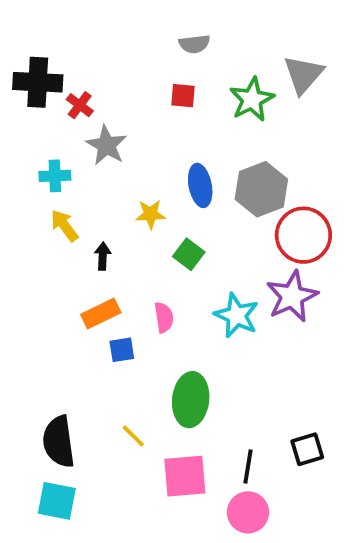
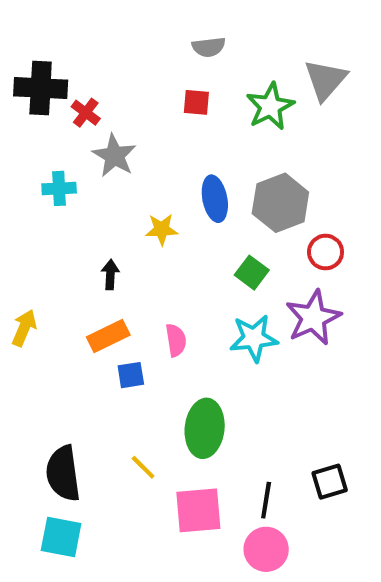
yellow arrow: (64, 226) -> (24, 328), moved, turned 60
red circle: (303, 235) -> (326, 252), size x0.6
green square: (189, 254) -> (252, 273), moved
cyan star: (237, 315) -> (254, 338), turned -30

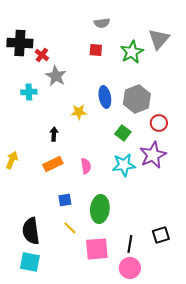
blue square: (131, 375) -> (65, 200), moved

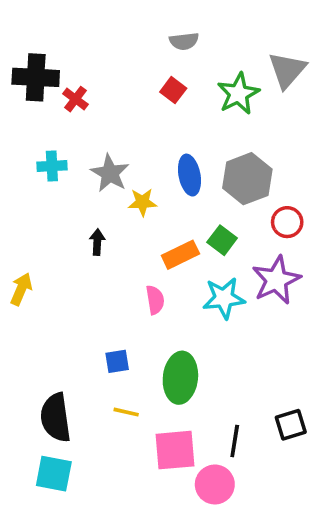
red square: (96, 50) -> (173, 90), turned 32
gray star: (56, 76) -> (110, 173), moved
orange rectangle: (53, 164) -> (180, 255), moved
yellow line: (70, 228) -> (126, 412), turned -32
pink circle: (130, 268) -> (215, 484), moved

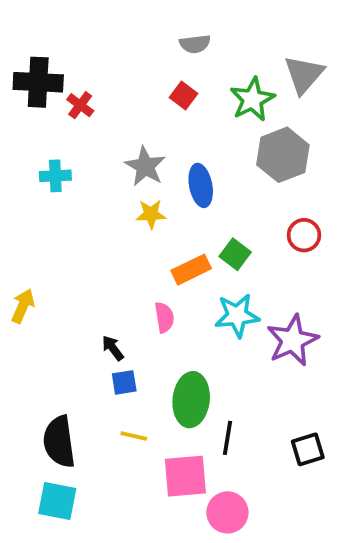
gray star: (110, 173) -> (145, 166), moved
gray hexagon: (247, 179) -> (283, 155), moved
black arrow: (97, 242) -> (113, 348), moved, turned -40
purple star: (276, 280) -> (293, 340), moved
black line: (235, 441) -> (227, 438), moved

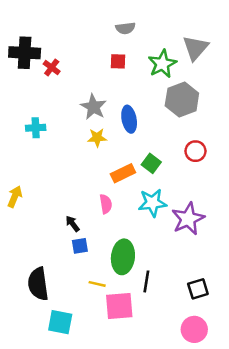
red square: (183, 96) -> (118, 61), turned -35
cyan cross: (55, 176) -> (36, 128), moved
yellow line: (134, 436) -> (97, 284), moved
cyan square: (57, 501) -> (60, 322), moved
pink circle: (227, 512) -> (194, 329), moved

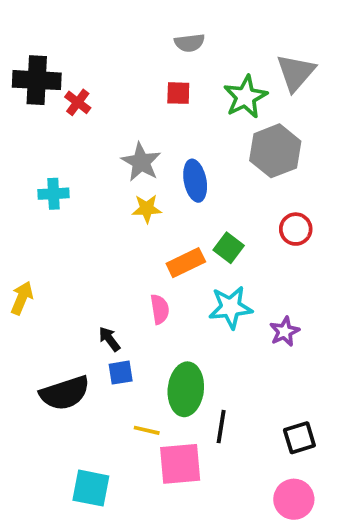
purple star: (188, 219) -> (285, 332), size x0.6
black semicircle: (38, 284) -> (65, 393), moved, turned -100

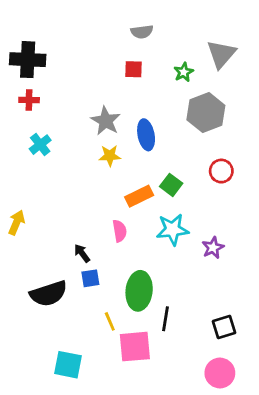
green star: (245, 97) -> (184, 72), size x0.6
red cross: (78, 102) -> (29, 100), moved, turned -36
cyan cross: (54, 194) -> (40, 145), turned -35
yellow line: (147, 430) -> (110, 321), turned 54

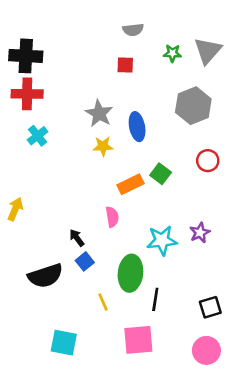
green star: (184, 72) -> (172, 53), moved, turned 30
red cross: (29, 100) -> (27, 94), size x1.6
cyan star: (173, 230) -> (162, 240), moved
blue square: (90, 278) -> (85, 261), turned -30
pink square: (135, 347) -> (138, 340), moved

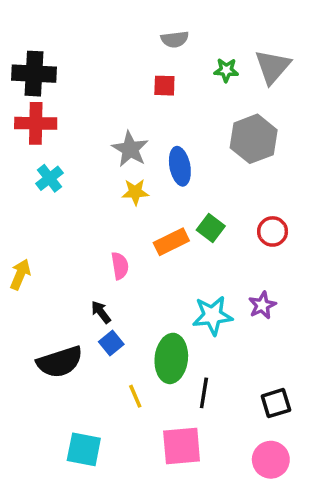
red circle: (208, 161) -> (273, 231), moved
pink semicircle: (112, 217) -> (120, 266), moved

